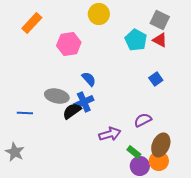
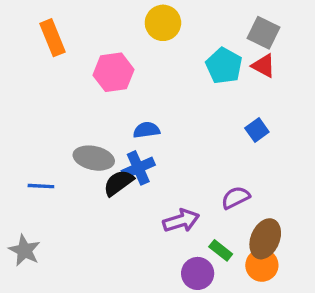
orange rectangle: (32, 23) -> (53, 38), turned -65
blue semicircle: (89, 79) -> (146, 130), turned -56
purple circle: (140, 166) -> (198, 273), moved

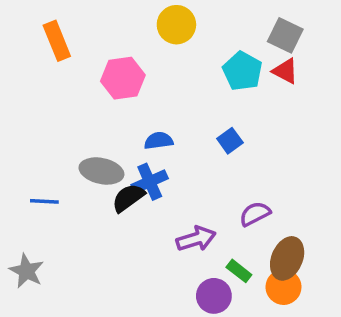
blue square: (257, 130) -> (230, 141), moved

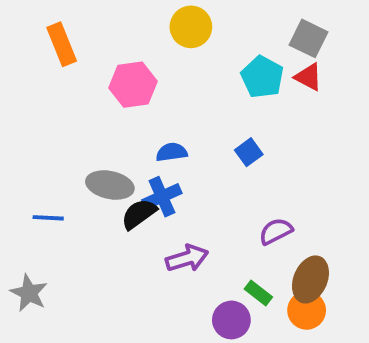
purple arrow: (196, 239) -> (187, 258), moved

